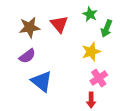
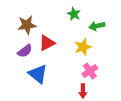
green star: (90, 14) -> (74, 14), moved
red triangle: (59, 24) -> (47, 43), moved, turned 42
green arrow: (106, 29) -> (97, 26), turned 56

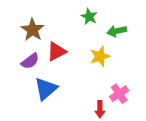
brown star: (27, 25) -> (33, 30), turned -30
pink cross: (90, 71) -> (119, 94), moved
blue triangle: (38, 74) -> (46, 89), turned 40

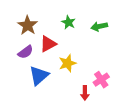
green star: (89, 17) -> (69, 22), moved
yellow star: (100, 56) -> (67, 63), moved

